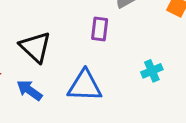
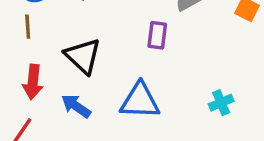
cyan cross: (152, 71) -> (221, 103), moved

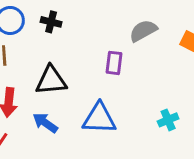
black triangle: (83, 56) -> (51, 80), turned -48

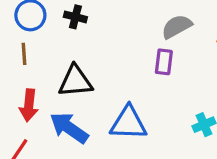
purple rectangle: (114, 63) -> (164, 62), moved
blue arrow: (45, 123) -> (69, 128), size x1.4

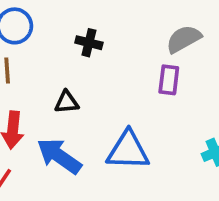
black cross: (75, 17) -> (89, 43), moved
black triangle: (75, 81) -> (67, 102), size x0.6

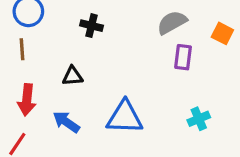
purple rectangle: (169, 80) -> (183, 57), moved
blue arrow: (59, 156) -> (66, 122), size x0.7

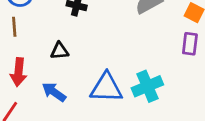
purple rectangle: (183, 57) -> (190, 44), moved
cyan cross: (199, 119) -> (147, 86), moved, size x1.5

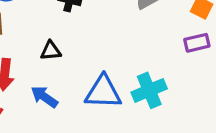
purple rectangle: (190, 44) -> (197, 43), turned 70

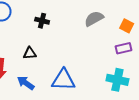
cyan cross: (149, 90) -> (117, 80), moved, turned 35

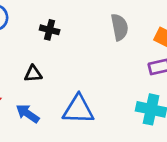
gray semicircle: (94, 19) -> (119, 27), turned 108

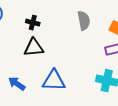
black triangle: (33, 74) -> (34, 48), moved, size x1.5

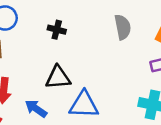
black triangle: (34, 48) -> (58, 78), moved

